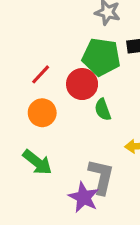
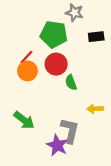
green pentagon: (101, 57) -> (54, 34), moved
orange circle: (42, 113) -> (27, 71), moved

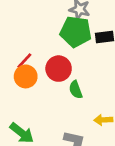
green pentagon: (54, 34) -> (76, 32), moved

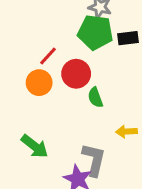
red line: (24, 61) -> (48, 56), moved

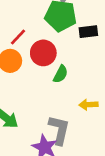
black rectangle: (128, 38) -> (88, 32), moved
green semicircle: (95, 97) -> (61, 74), turned -132

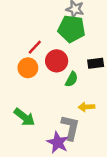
black rectangle: (88, 32) -> (96, 63), moved
yellow arrow: (88, 105) -> (86, 107), moved

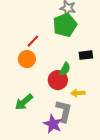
green pentagon: (72, 29) -> (65, 25), turned -30
red circle: (57, 61) -> (58, 80), moved
green arrow: (24, 117) -> (24, 102), turned 102

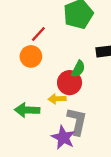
yellow arrow: (78, 93) -> (57, 99), moved
green arrow: (24, 102) -> (27, 110), turned 42

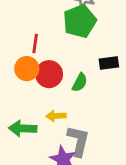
red line: (38, 34) -> (35, 44), turned -35
red circle: (70, 83) -> (49, 74), moved

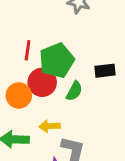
green pentagon: (80, 21) -> (57, 60), moved
orange circle: (27, 69) -> (19, 95), moved

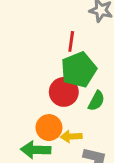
red line: (28, 50) -> (71, 41), moved
orange circle: (19, 95) -> (49, 128), moved

